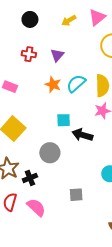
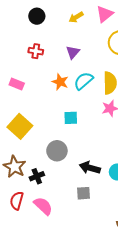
purple triangle: (57, 55) -> (73, 52), moved
black arrow: (82, 135) -> (90, 168), moved

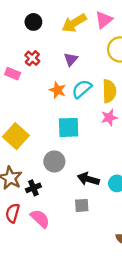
yellow arrow: (76, 17) -> (74, 23), size x1.6
red cross: (36, 51) -> (32, 58), turned 32
pink rectangle: (17, 84) -> (13, 74), moved
cyan square: (71, 118) -> (69, 127), size x1.5

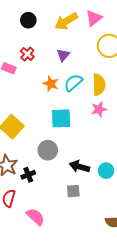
pink semicircle: (40, 219) -> (35, 217), moved

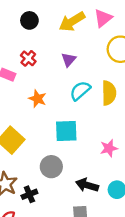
orange star: (51, 84) -> (37, 99), moved
pink star: (99, 109) -> (109, 148), moved

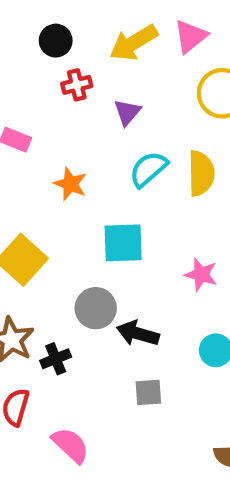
red cross: (28, 58) -> (77, 85), moved, turned 35
pink star: (109, 148) -> (201, 274), turned 30
black arrow: (87, 185) -> (138, 333), moved

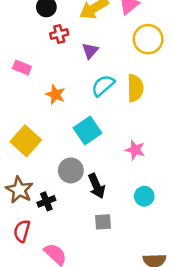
cyan square: (123, 243) -> (88, 131), turned -32
black arrow: (138, 333) -> (97, 186), turned -130

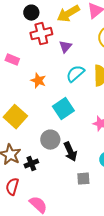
red cross: (59, 34) -> (41, 34), size x1.5
gray square: (103, 222) -> (83, 179), moved

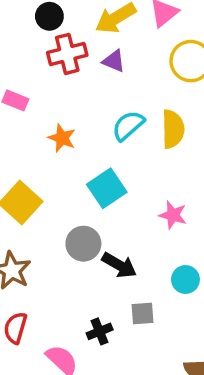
purple triangle: (65, 47) -> (114, 61), moved, turned -48
black arrow: (70, 152) -> (119, 265), turned -36
black cross: (31, 164) -> (100, 331), moved

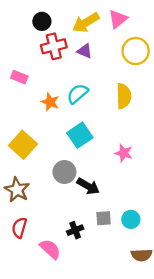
cyan semicircle: (128, 126) -> (77, 94), moved
cyan circle: (185, 279) -> (131, 219), moved

